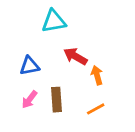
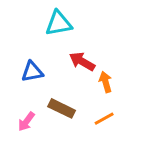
pink arrow: (29, 100) -> (26, 122), moved
brown rectangle: (56, 100) -> (62, 108), turned -60

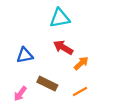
cyan triangle: (59, 23) -> (60, 18), moved
orange arrow: (106, 82) -> (81, 63), turned 63

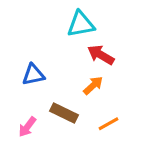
red arrow: (63, 47) -> (101, 55), moved
orange arrow: (81, 63) -> (93, 85), moved

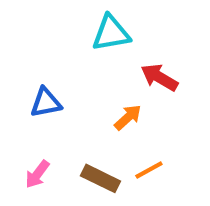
red arrow: (101, 55) -> (159, 77), moved
brown rectangle: (64, 113) -> (100, 178), moved

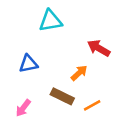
cyan triangle: (111, 33) -> (50, 21), moved
brown rectangle: (100, 178) -> (62, 96), moved

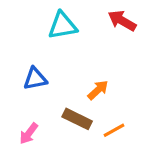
red arrow: (99, 48) -> (122, 21), moved

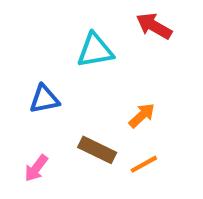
cyan triangle: (63, 26) -> (95, 50), moved
orange arrow: (98, 90) -> (142, 115), moved

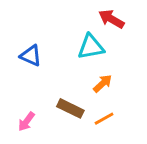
cyan triangle: (95, 50) -> (91, 47), moved
blue triangle: (44, 99) -> (31, 56), moved, turned 35

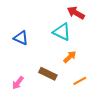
cyan triangle: (91, 47) -> (62, 32), turned 36
orange line: (104, 119) -> (80, 81), moved

